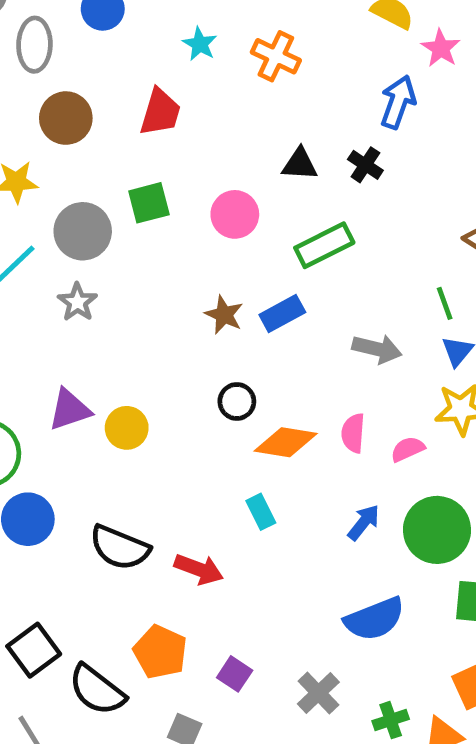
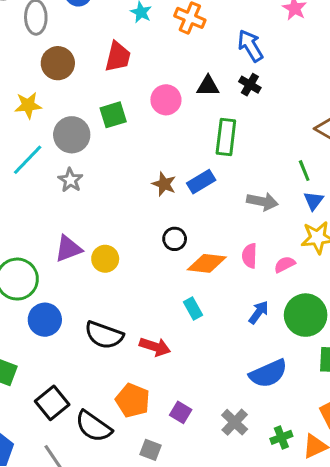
blue arrow: (398, 102) -> (250, 46), moved, turned -48
pink circle: (235, 214) -> (166, 100), moved
green rectangle: (324, 245) -> (226, 137), turned -54

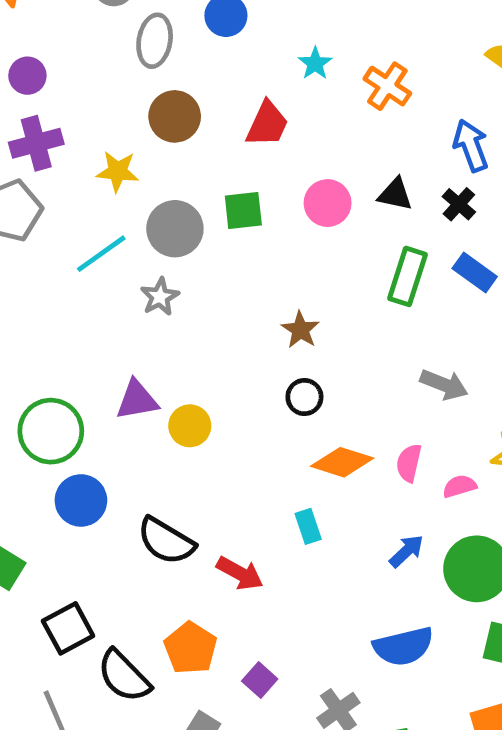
blue rectangle: (201, 182) -> (475, 272), moved, turned 56
black circle: (175, 239) -> (304, 397), moved

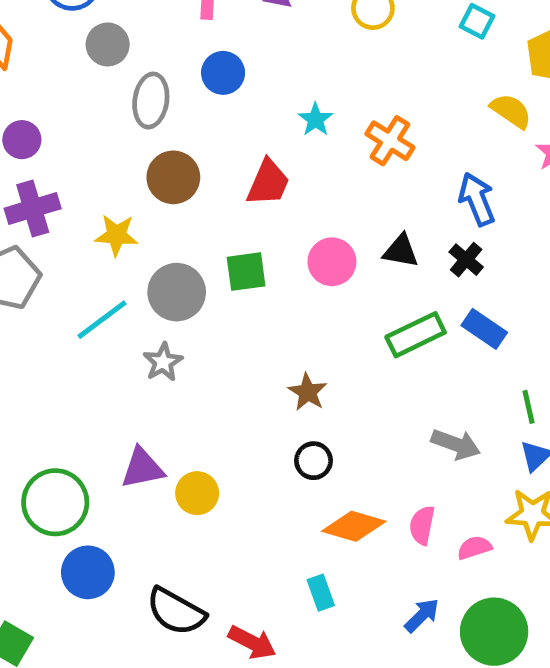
green rectangle: (408, 276) -> (416, 335), turned 48

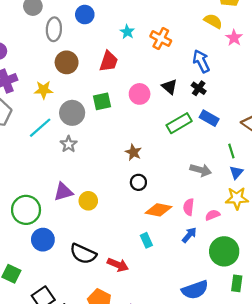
black triangle: (401, 251) -> (170, 87), turned 35
blue arrow: (422, 615) -> (189, 235), moved

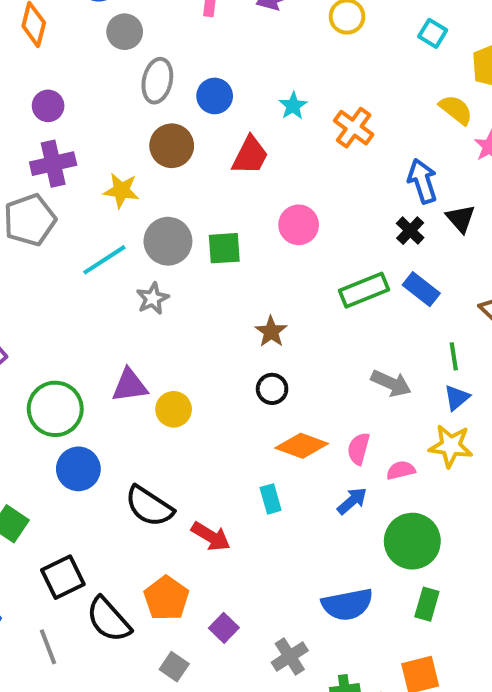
blue circle: (85, 15) -> (215, 96), moved
black triangle: (170, 87) -> (461, 218), moved
green square: (102, 101) -> (224, 248), moved

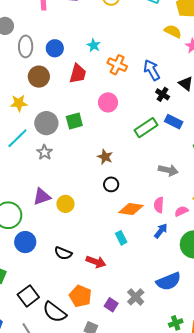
orange cross: (354, 128) -> (117, 65), moved
blue arrow: (422, 181) -> (152, 70), moved
black semicircle: (149, 506) -> (63, 253), size x0.7
gray cross: (290, 656) -> (136, 297), moved

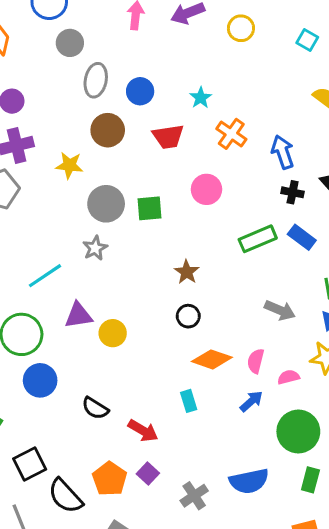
red trapezoid: (78, 74) -> (168, 137), turned 55
black cross: (163, 94) -> (293, 192), turned -32
cyan line: (17, 138) -> (45, 276), moved
purple square: (111, 305) -> (148, 473), moved

